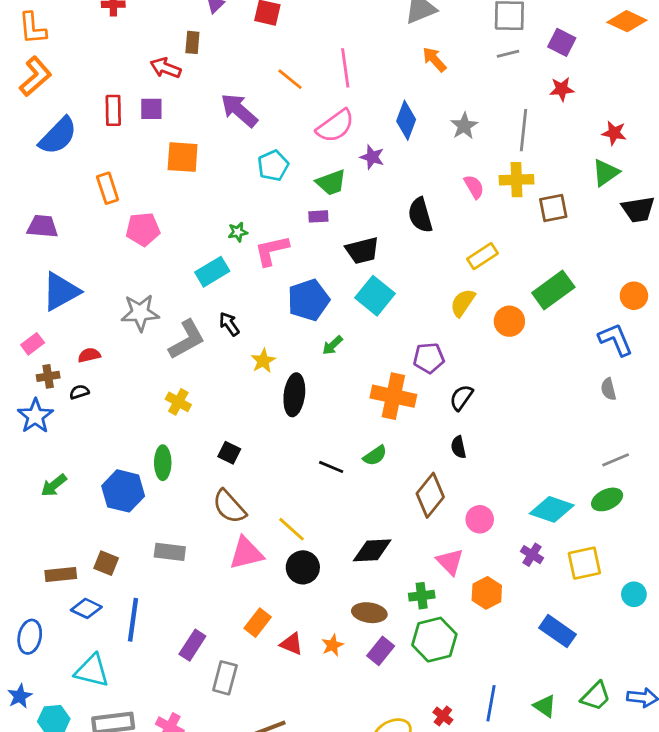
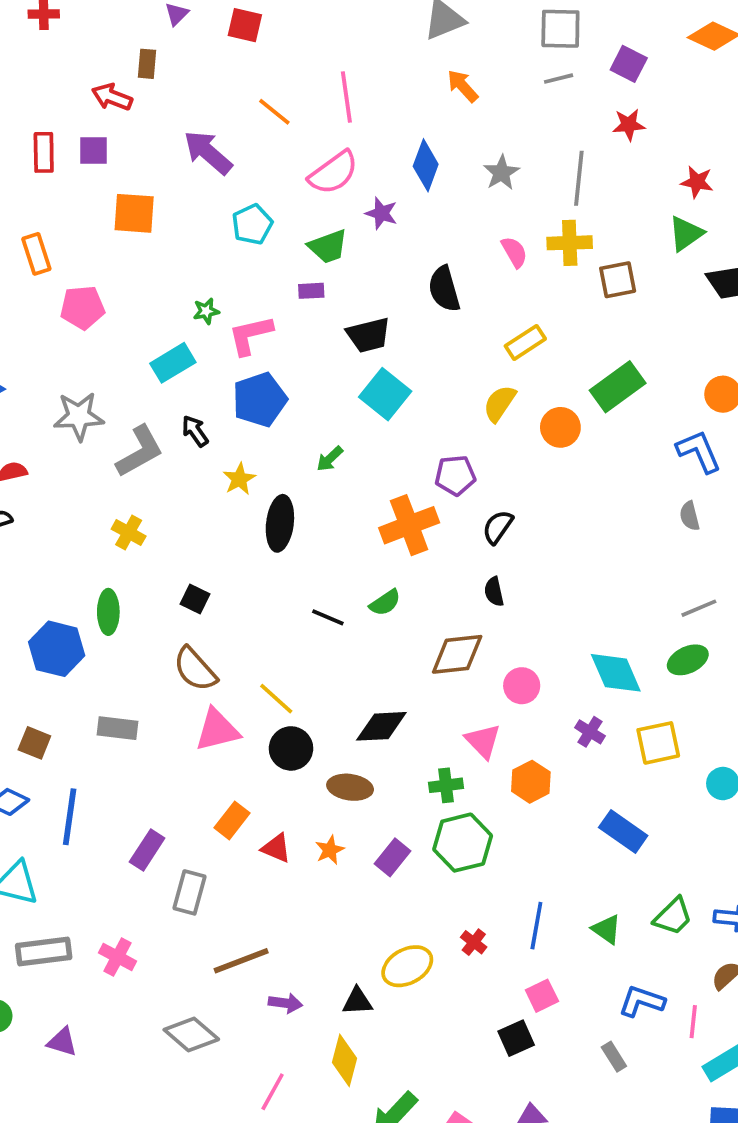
blue pentagon: (308, 300) -> (260, 400), moved
orange cross: (393, 396) -> (409, 525), turned -33
brown diamond: (430, 495) -> (457, 654), turned 45
cyan diamond: (552, 509) -> (616, 673), turned 48
brown ellipse: (369, 613) -> (350, 787), moved

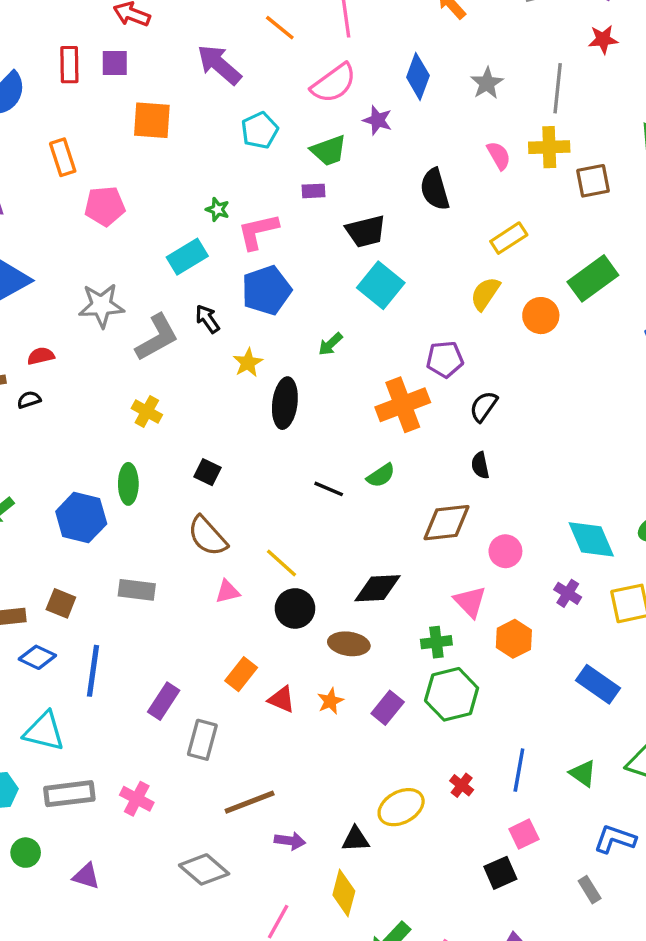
green star: (206, 311) -> (218, 209), turned 30
pink triangle: (217, 730) -> (228, 592), size x0.6

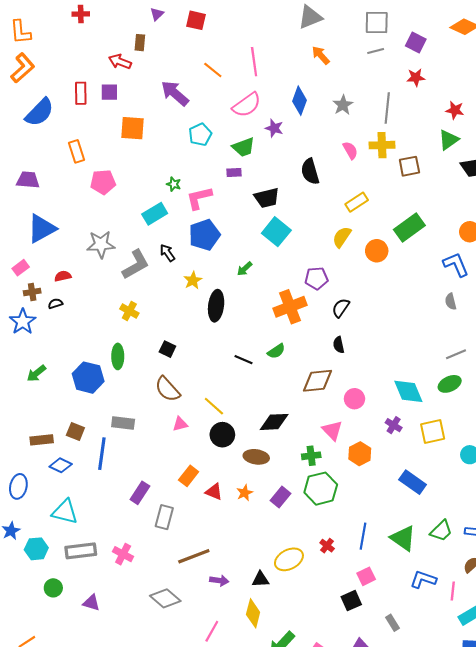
blue line: (93, 671) -> (102, 454), moved
green triangle: (583, 773) -> (403, 538), size x1.5
gray rectangle: (590, 890) -> (393, 623), moved

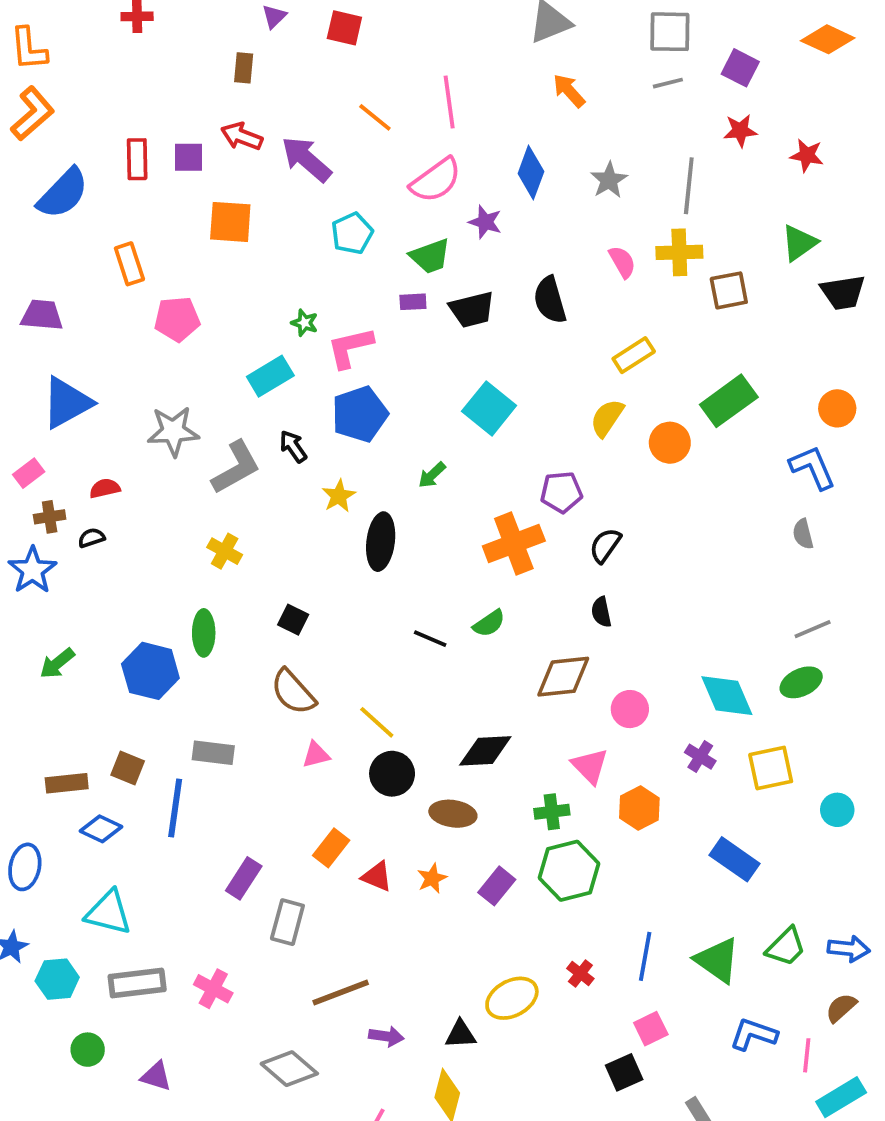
red arrow: (120, 62) -> (242, 136), moved
red star: (455, 110) -> (807, 155), moved
black trapezoid: (267, 198) -> (472, 309), moved

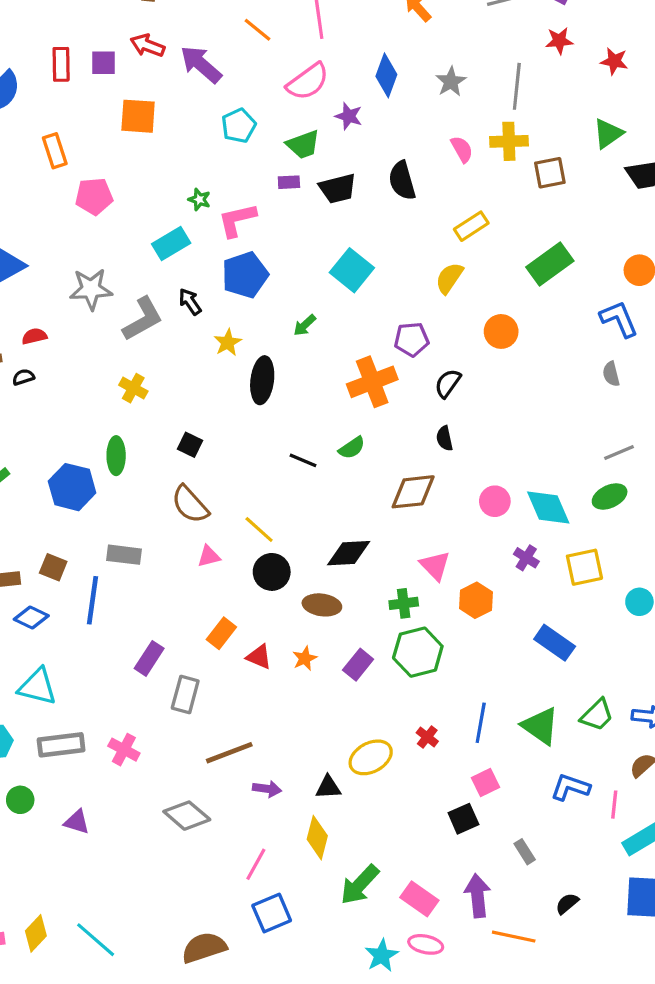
orange circle: (670, 443) -> (501, 331), moved
pink circle: (630, 709) -> (495, 501), moved

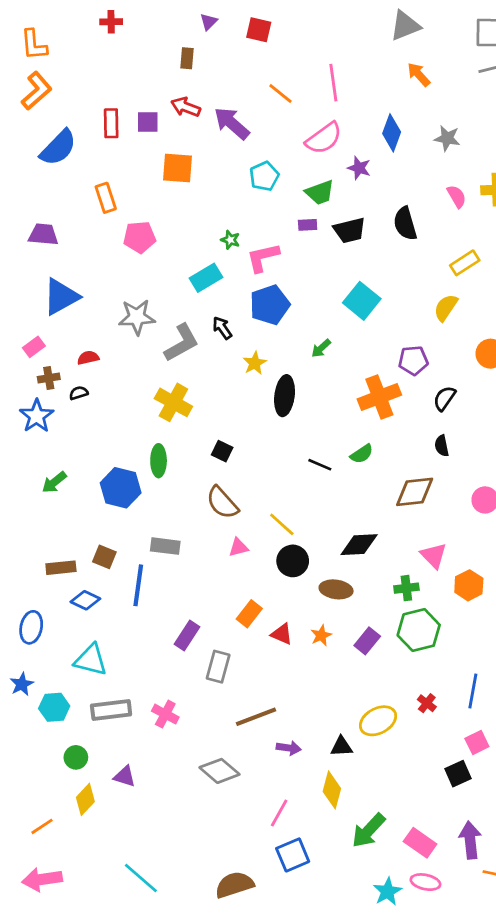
gray star: (451, 82) -> (447, 138), turned -30
yellow cross: (133, 388) -> (173, 402), size x1.5
yellow diamond: (36, 933) -> (85, 799), moved

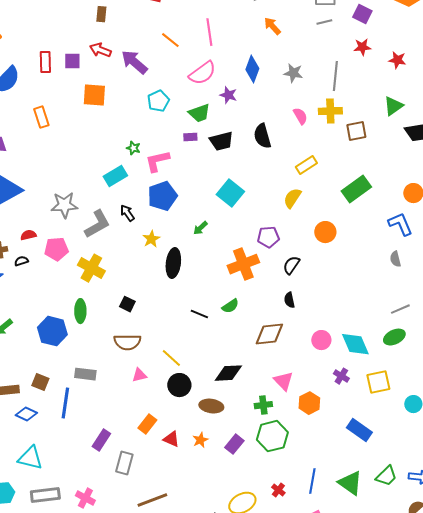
pink pentagon: (140, 237) -> (56, 249), moved
brown semicircle: (222, 503) -> (127, 342), turned -48

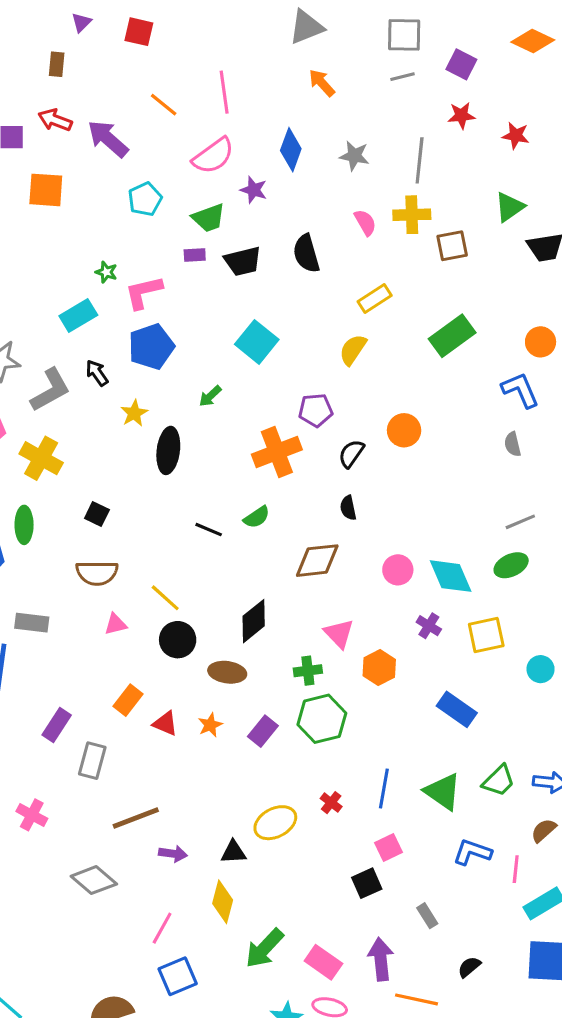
orange circle: (325, 232) -> (404, 430), moved
black diamond: (228, 373) -> (254, 621), turned -36

